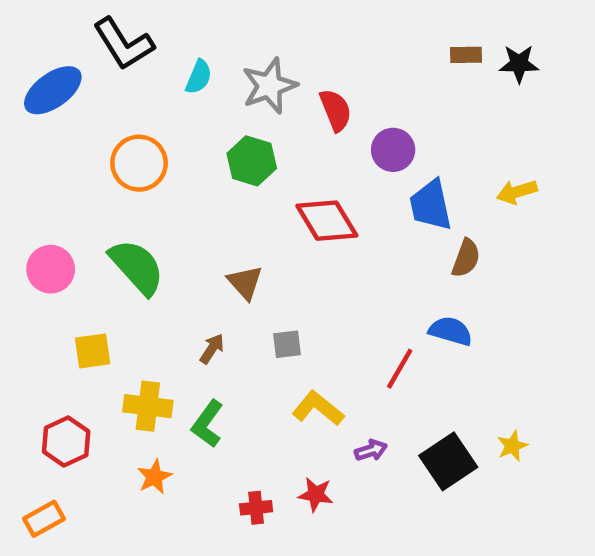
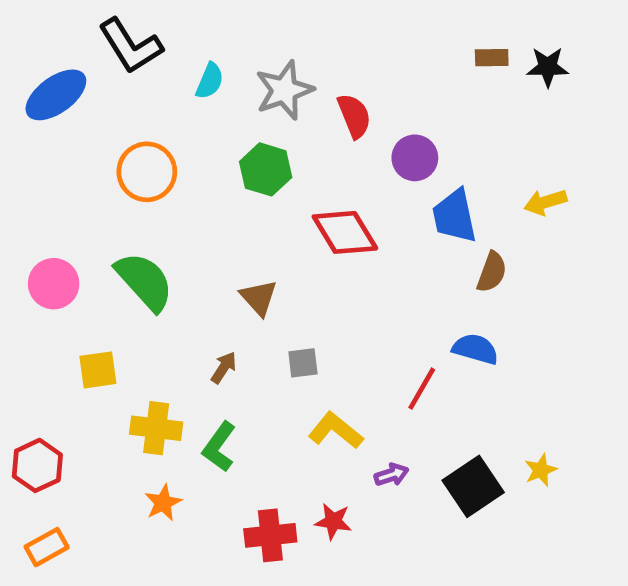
red hexagon: (66, 441) -> (37, 465), moved
red cross: (256, 508) -> (270, 535), size x1.5

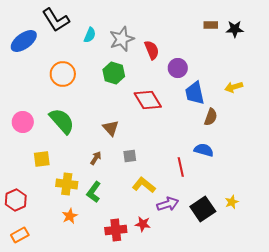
red line: (422, 389) -> (181, 167), turned -42
purple arrow: (392, 475) -> (168, 204), size x1.5

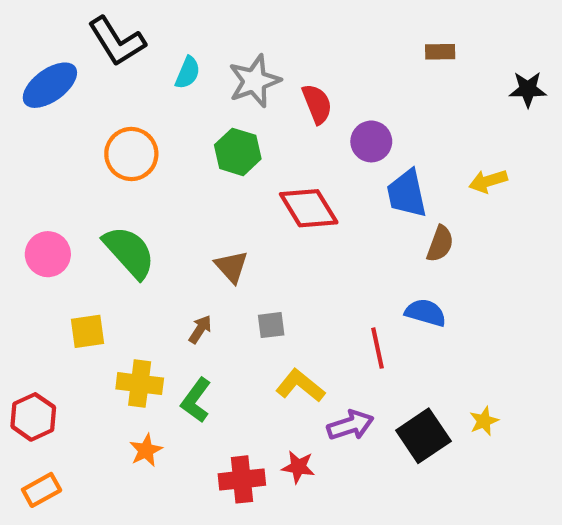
black star: (235, 29) -> (528, 89), moved

